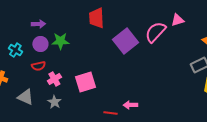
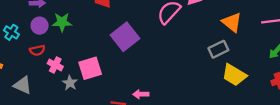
purple square: (125, 41) -> (125, 37), moved
pink cross: (54, 79) -> (55, 65), turned -32
gray star: (54, 102) -> (70, 83), moved

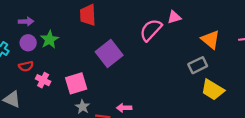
green star: (62, 22) -> (49, 40), turned -30
gray star: (70, 83) -> (83, 107), moved

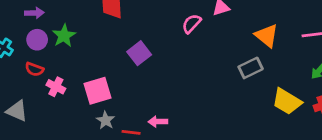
pink semicircle: (151, 30) -> (191, 24), size x0.7
purple square: (109, 53) -> (139, 53), size x0.7
red semicircle: (26, 66) -> (34, 69), turned 32
yellow trapezoid: (213, 90) -> (287, 101), moved

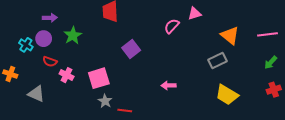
purple circle: (37, 40) -> (44, 39), moved
yellow trapezoid: (287, 101) -> (227, 95), moved
pink arrow: (158, 122) -> (169, 85), moved

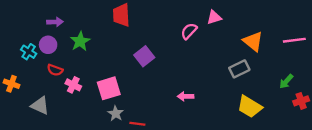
green arrow: (271, 63) -> (286, 81), moved

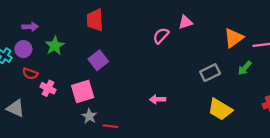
orange triangle: (253, 41) -> (234, 38), moved, turned 45
purple square: (144, 56) -> (98, 60), moved
green arrow: (286, 81) -> (245, 68), moved

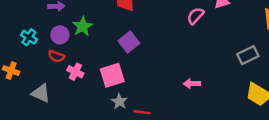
purple circle: (23, 49) -> (60, 35), moved

